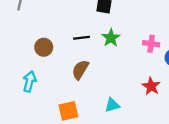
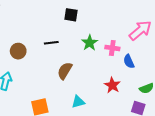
green star: (111, 38) -> (90, 43), moved
brown semicircle: (80, 70) -> (65, 71), moved

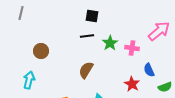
black line: (51, 43) -> (87, 36), moved
blue semicircle: (129, 61) -> (149, 70), moved

